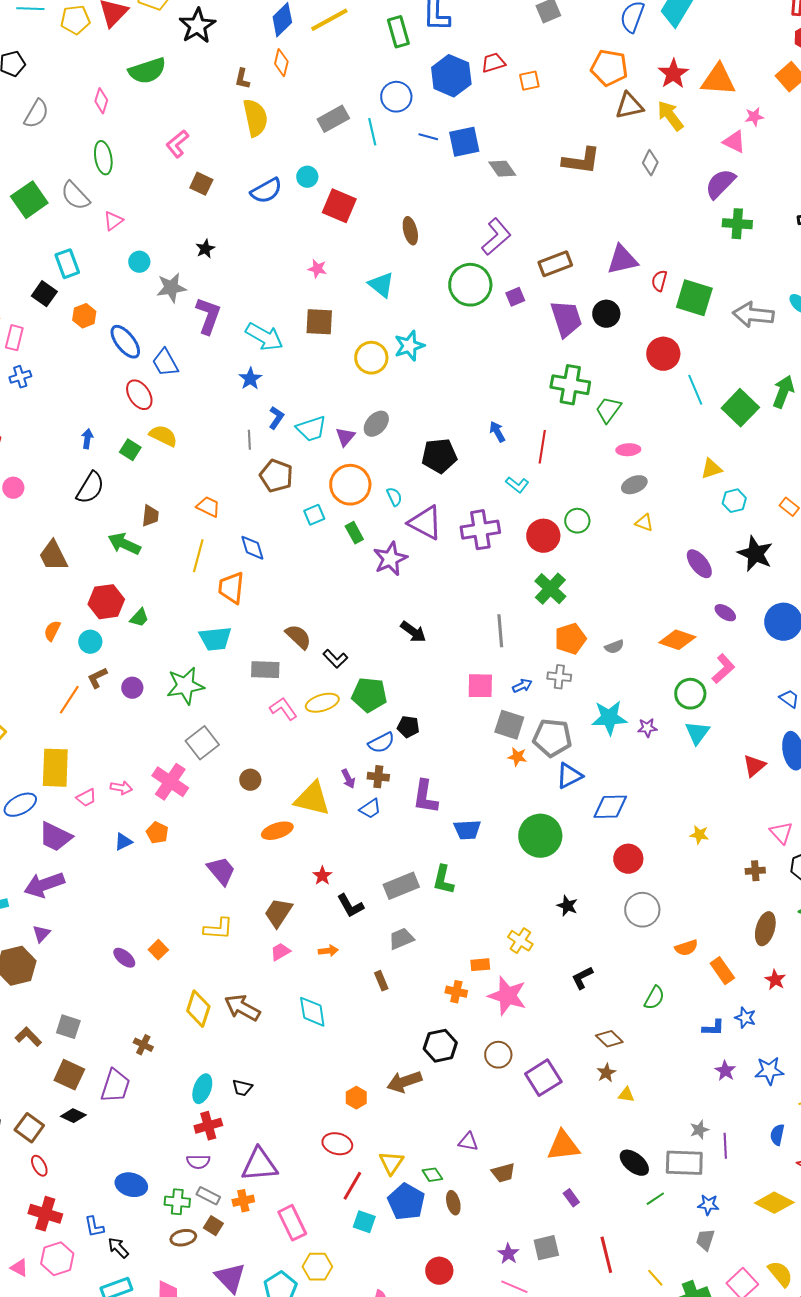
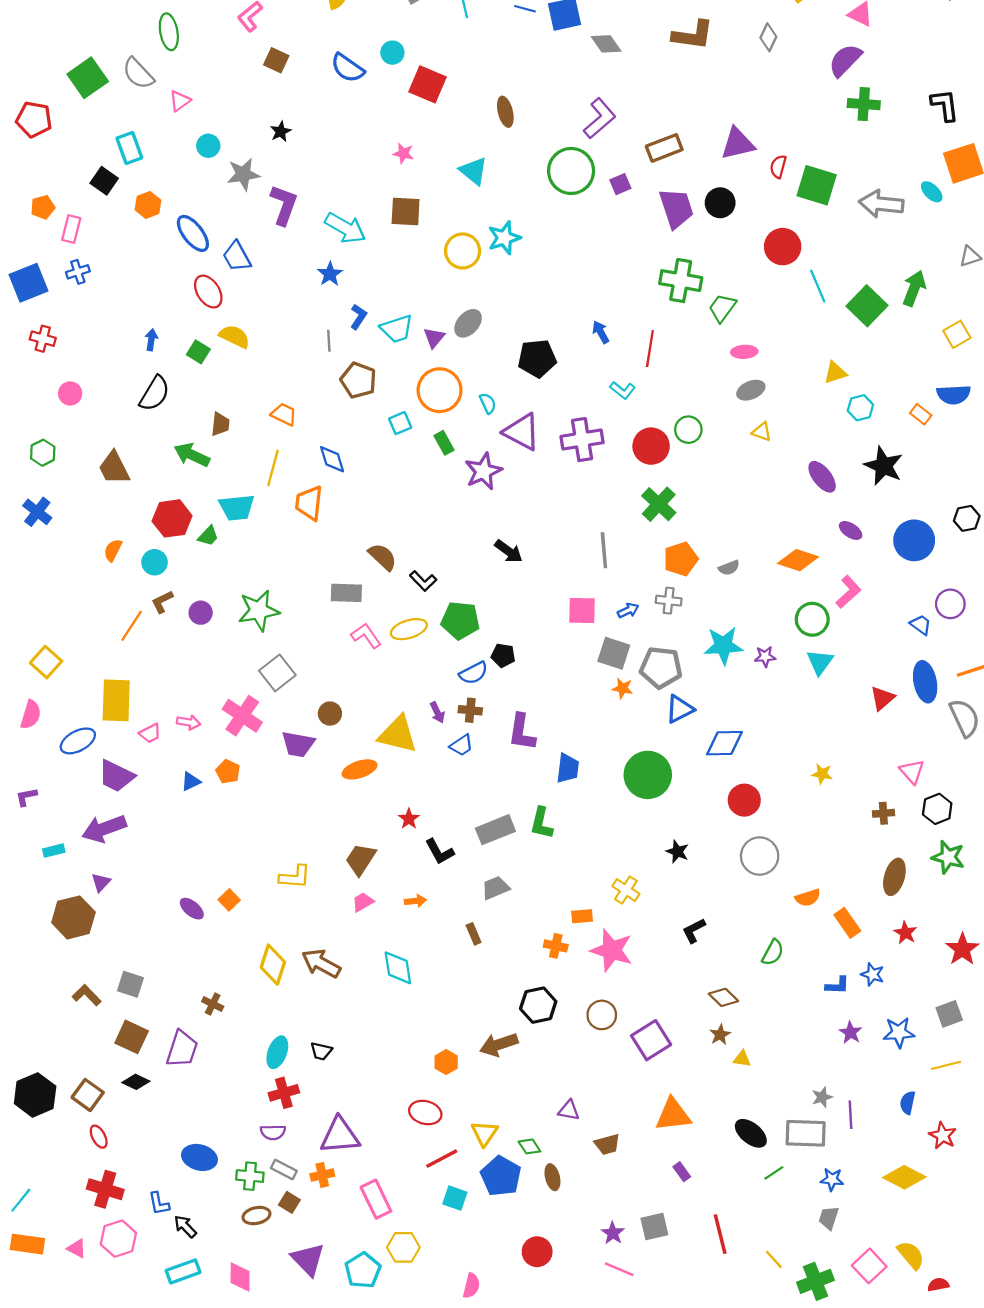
blue semicircle: (266, 191) -> (347, 68), turned 64
cyan trapezoid: (215, 639) -> (237, 507), moved
blue trapezoid: (467, 830) -> (568, 768), turned -80
purple trapezoid: (221, 871) -> (298, 744), moved, turned 140
red line: (352, 1186) -> (442, 1159), turned 32

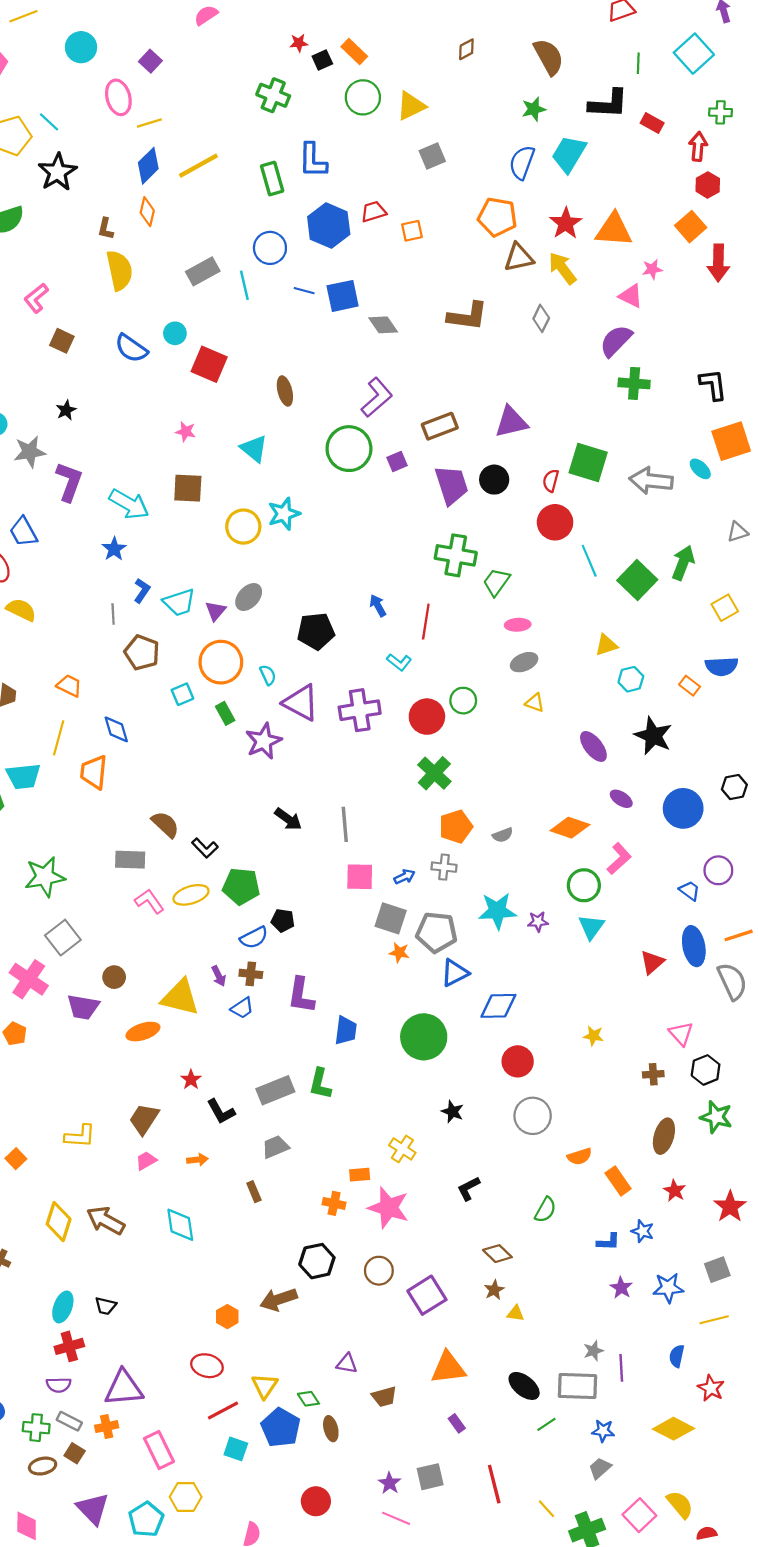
red semicircle: (778, 167) -> (551, 481), moved
gray line: (604, 550) -> (345, 824), moved
gray trapezoid: (829, 1218) -> (600, 1468), turned 30

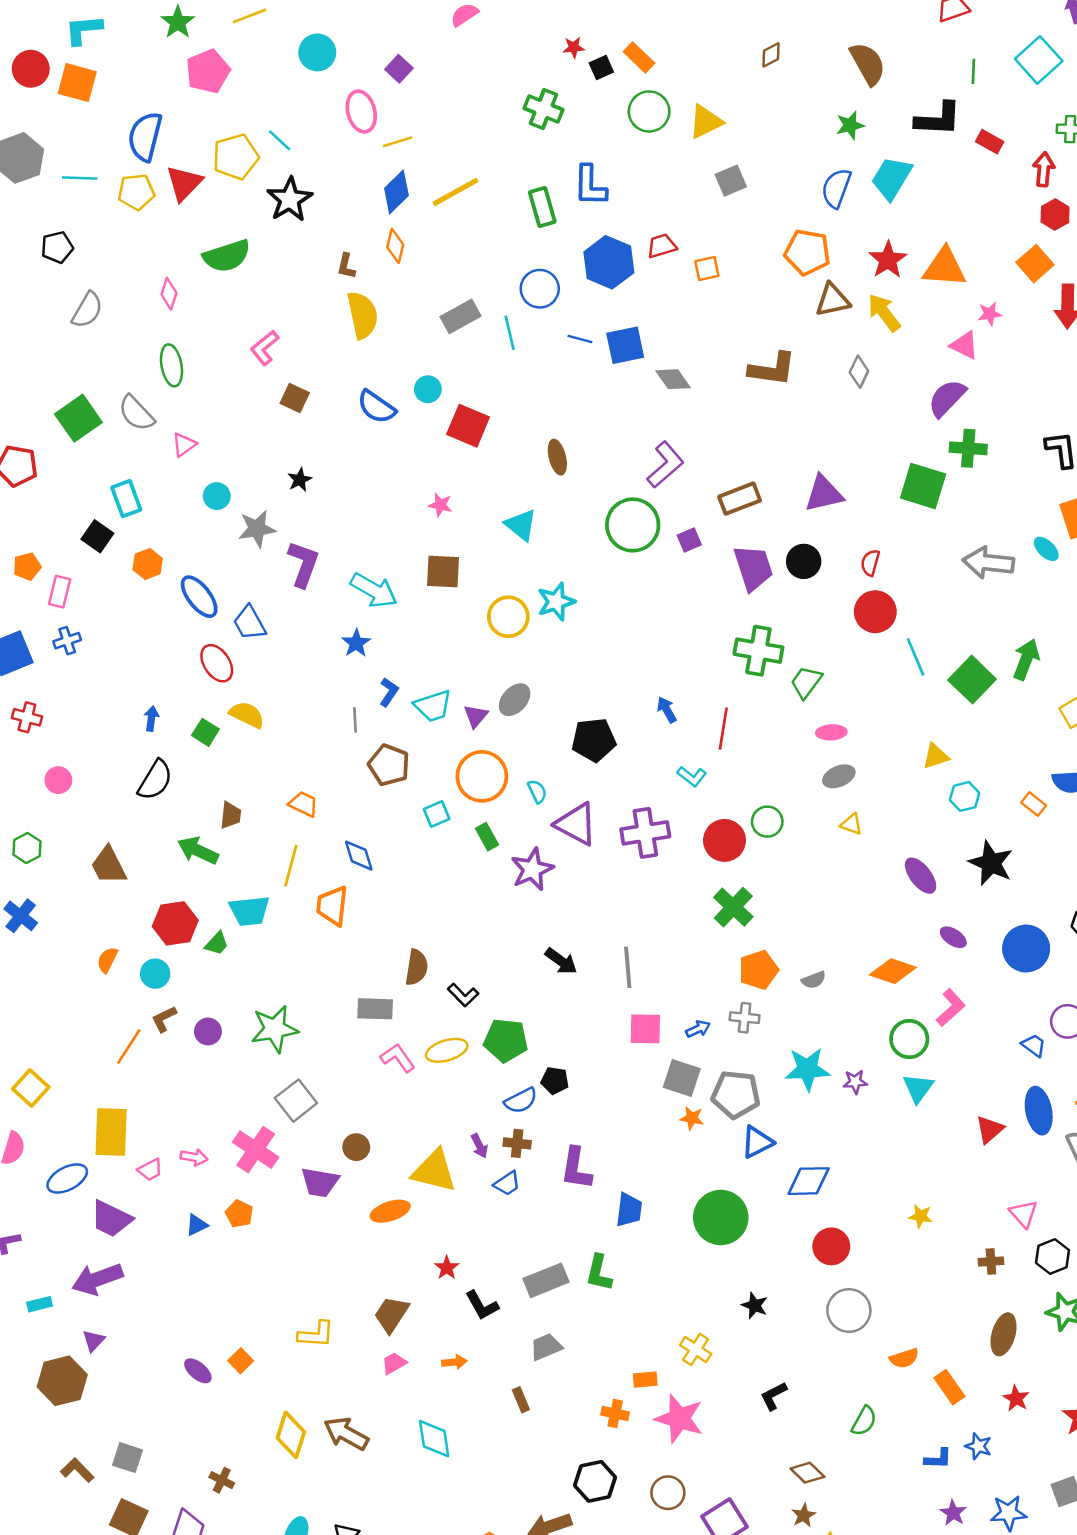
green square: (588, 462) -> (923, 486), moved
brown semicircle: (165, 824) -> (417, 967), turned 56

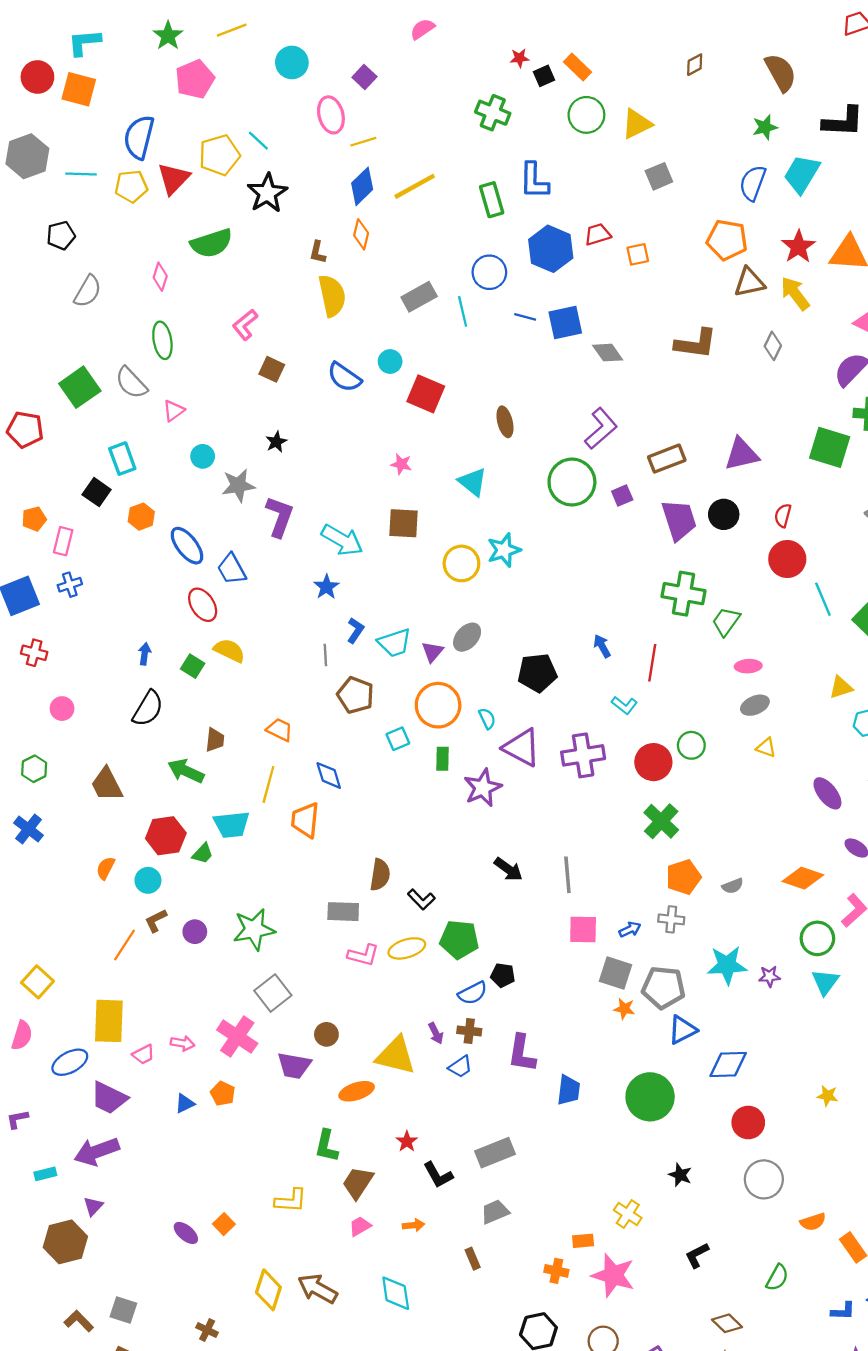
green rectangle: (487, 837) -> (443, 759), turned 30
pink L-shape: (398, 1058) -> (363, 955), turned 140
green L-shape: (599, 1273) -> (326, 1146), moved

